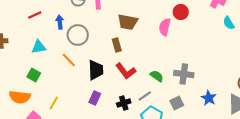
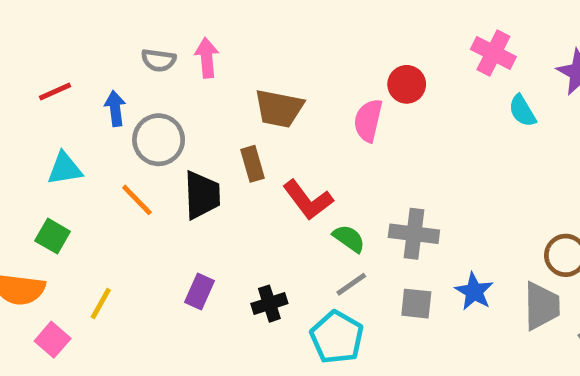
black trapezoid: (96, 70) -> (202, 195), moved
red L-shape: (126, 71) -> (308, 200), moved
gray line: (145, 96) -> (351, 284), moved
gray square: (177, 103) -> (416, 304), moved, turned 32

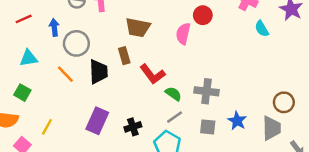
purple rectangle: (200, 291) -> (97, 121), size x1.5

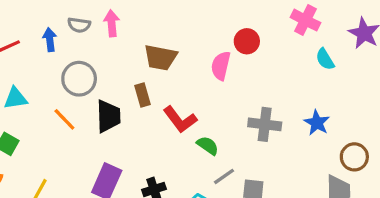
blue arrow: (54, 27) -> (50, 40), moved
gray cross: (206, 91) -> (265, 124), moved
gray line: (175, 117) -> (224, 176), moved
blue star: (237, 121) -> (317, 123), moved

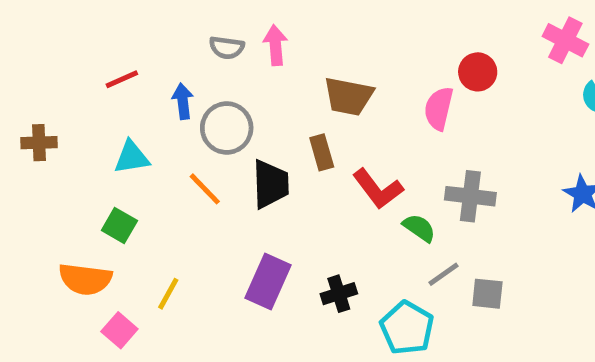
blue arrow: (50, 40) -> (183, 101), moved
gray cross: (265, 124) -> (470, 196), moved

